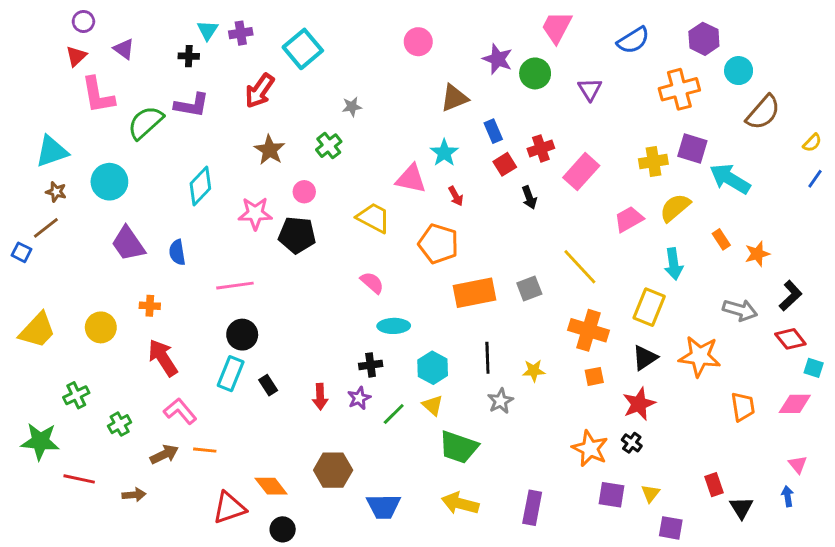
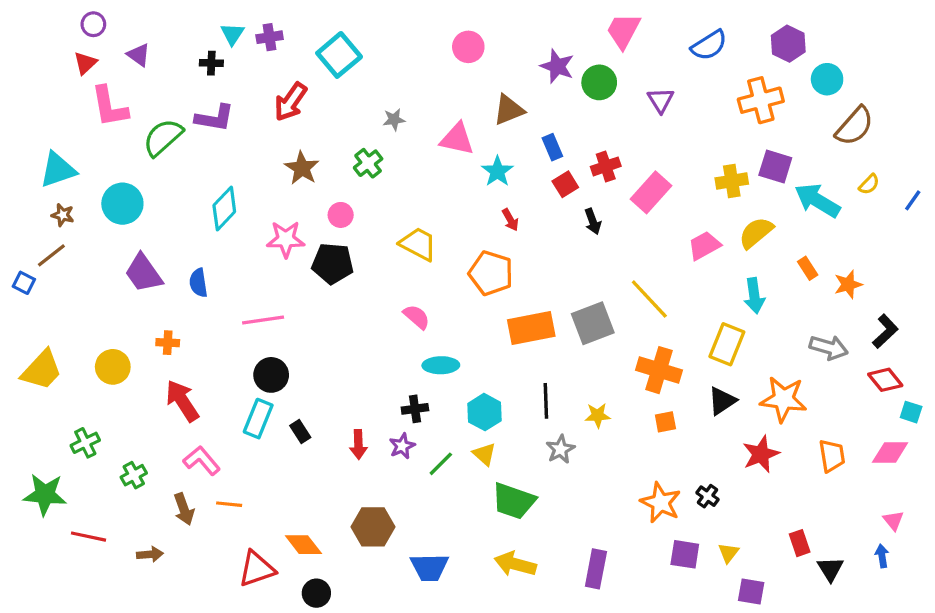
yellow semicircle: (812, 143) -> (869, 184), moved
pink triangle: (411, 179) -> (457, 139), moved
gray square: (529, 288) -> (593, 323), size x1.5
red star: (639, 404) -> (761, 454), moved
brown arrow: (164, 454) -> (184, 509), turned 96

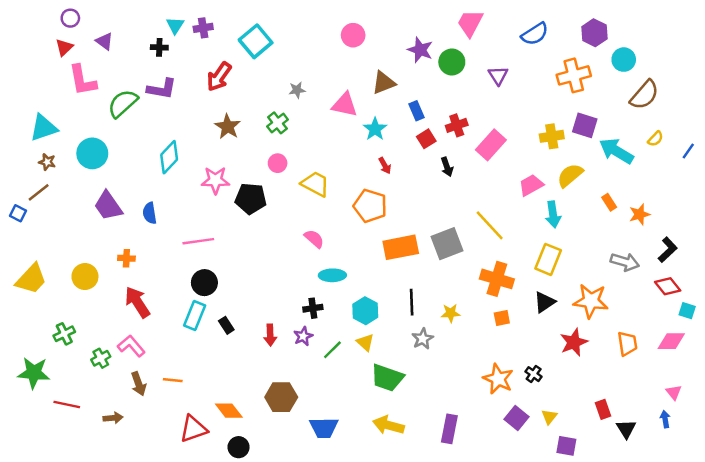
pink circle: (341, 215) -> (278, 163), moved
cyan arrow: (754, 296) -> (553, 214), moved
pink L-shape: (202, 461) -> (131, 346), moved
purple square: (685, 554) -> (516, 418), turned 30

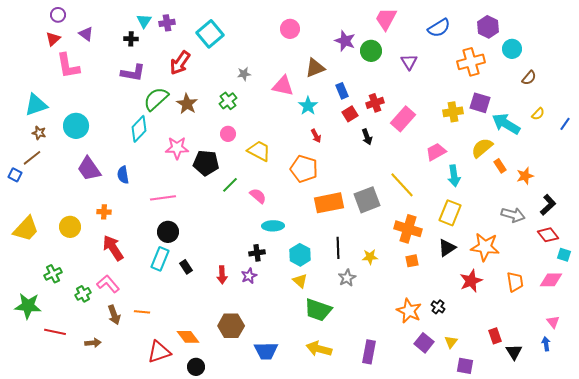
brown semicircle: (644, 95) -> (529, 78), size x0.6
green semicircle: (123, 103) -> (156, 99), moved
yellow semicircle: (570, 175) -> (482, 148), moved
green line: (332, 350) -> (230, 185), moved

